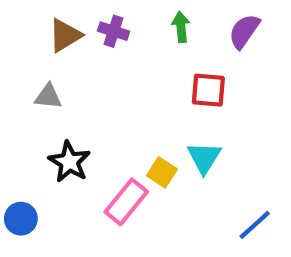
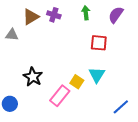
gray triangle: (48, 96) -> (12, 35), moved

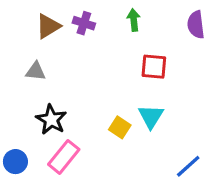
purple semicircle: (116, 15) -> (196, 25), moved, turned -42
gray triangle: (12, 35) -> (36, 71), moved
pink rectangle: (60, 96) -> (64, 157), moved

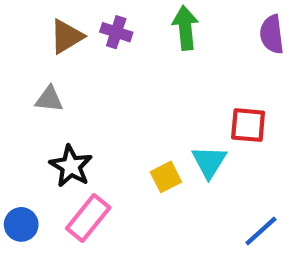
green arrow: (134, 20) -> (185, 28), size x1.4
red square: (154, 67) -> (248, 125), moved
yellow square: (120, 127) -> (166, 177), turned 30

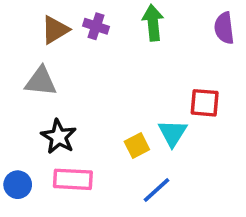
gray triangle: (49, 99) -> (41, 81), size x1.4
pink rectangle: (88, 218) -> (73, 179), turned 54
blue line: (261, 231) -> (157, 190), moved

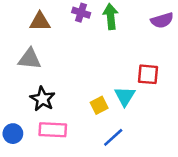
purple cross: (96, 26) -> (81, 13), moved
purple semicircle: (224, 28) -> (162, 20), turned -100
brown triangle: (55, 30) -> (40, 22), turned 30

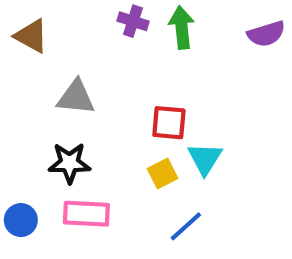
brown triangle: (40, 22) -> (31, 36), moved, turned 30
gray triangle: (30, 59) -> (76, 97), moved
red square: (148, 74) -> (169, 123), moved
black star: (42, 99) -> (69, 163), turned -30

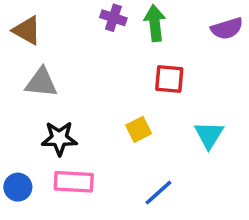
gray triangle: (76, 97) -> (41, 83), moved
red square: (169, 123) -> (169, 79), moved
cyan triangle: (205, 159) -> (209, 135), moved
yellow square: (163, 173) -> (139, 129), moved

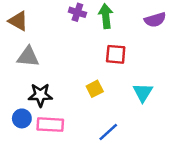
blue circle: (18, 187) -> (22, 118), moved

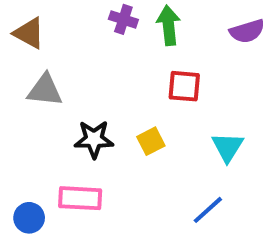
black star: (40, 95) -> (94, 139), moved
blue circle: (22, 118) -> (29, 218), moved
blue line: (108, 132) -> (208, 210), moved

